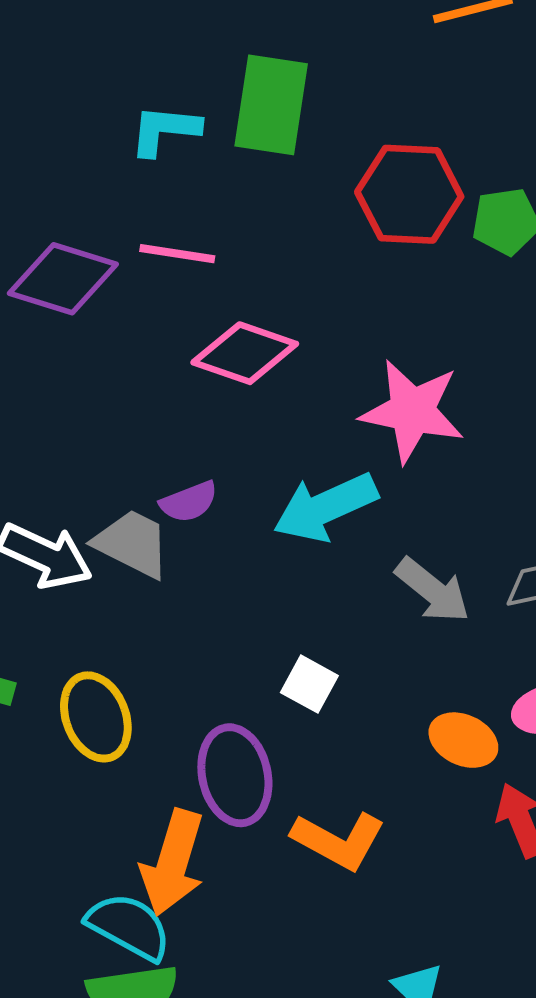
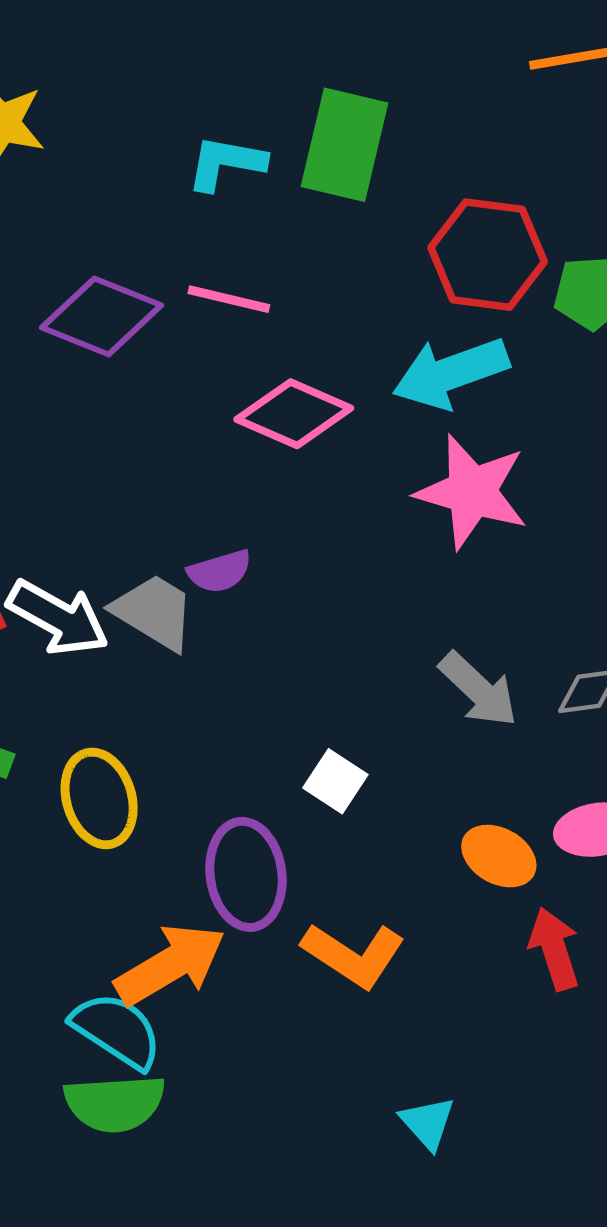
cyan arrow: (325, 507) -> (451, 373), moved
orange arrow: (173, 863) -> (170, 965), turned -142

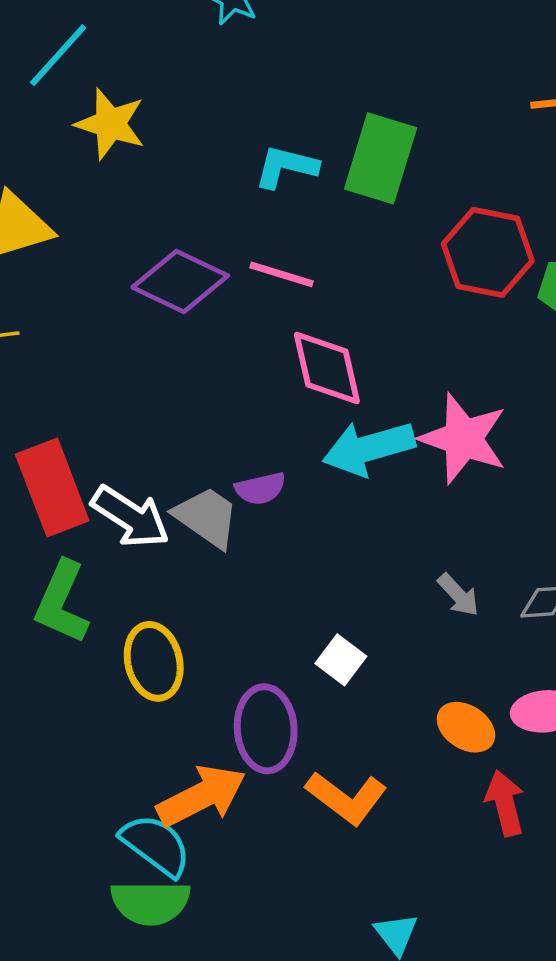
cyan arrow: (451, 373) -> (369, 448), moved
pink diamond: (294, 414) -> (327, 368), turned 50
gray arrow: (478, 690) -> (458, 595), size x0.7

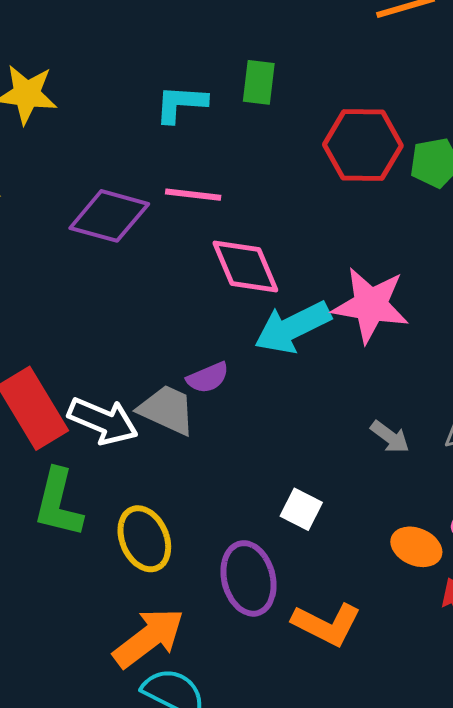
green rectangle: (381, 158) -> (259, 82), size x0.6
orange arrow: (201, 796) -> (149, 638), moved

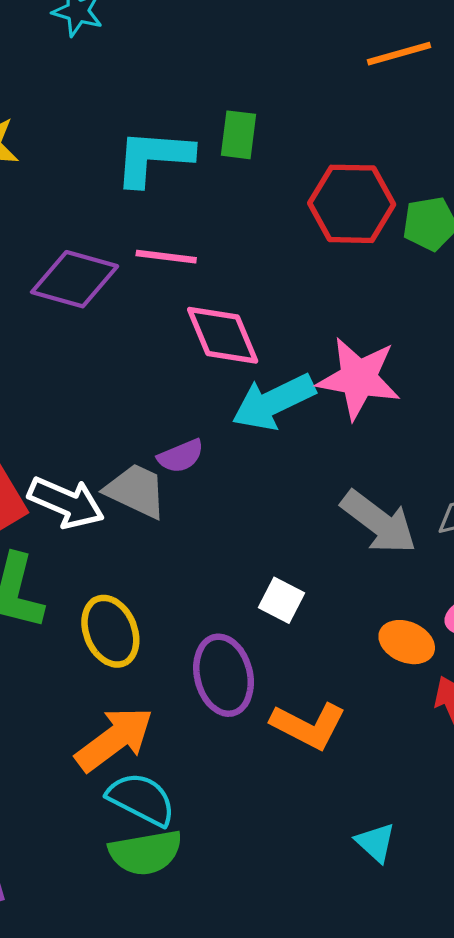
cyan L-shape: (181, 104) -> (153, 157), size x1.4
gray arrow: (390, 437) -> (379, 522), size x1.8

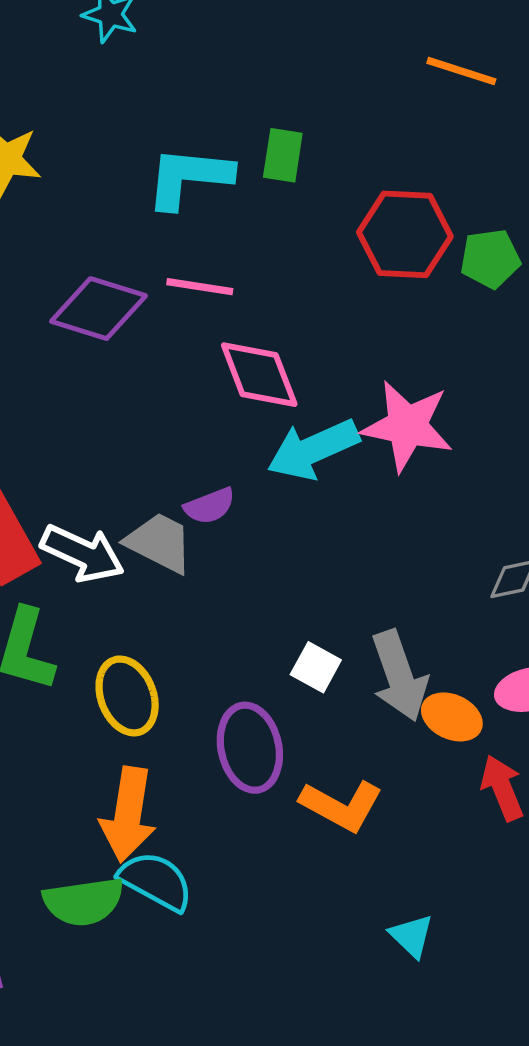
orange line: (399, 54) -> (461, 71), turned 32
gray arrow: (379, 522) -> (399, 676), moved, turned 32
orange arrow: (114, 739) -> (128, 814), turned 134
green semicircle: (146, 853) -> (83, 902), moved

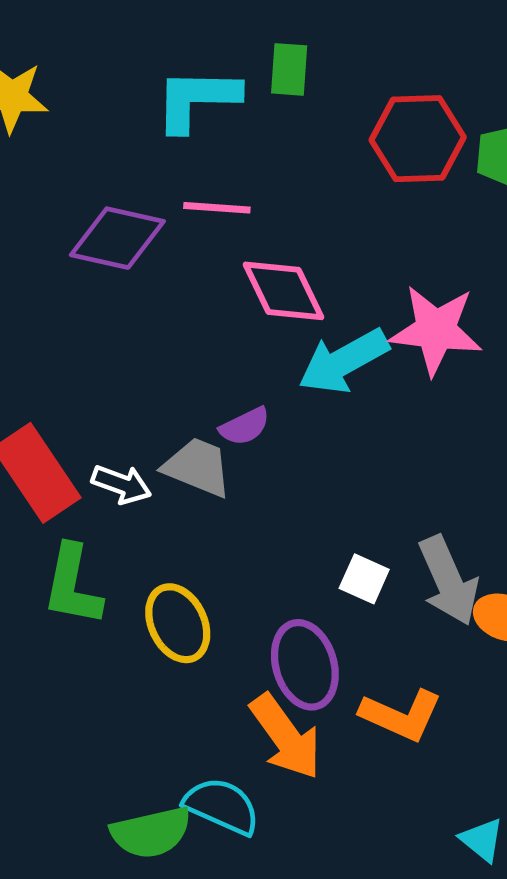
white arrow: (82, 553) -> (121, 484), size x0.7
orange arrow: (128, 814) -> (286, 737), moved, turned -40

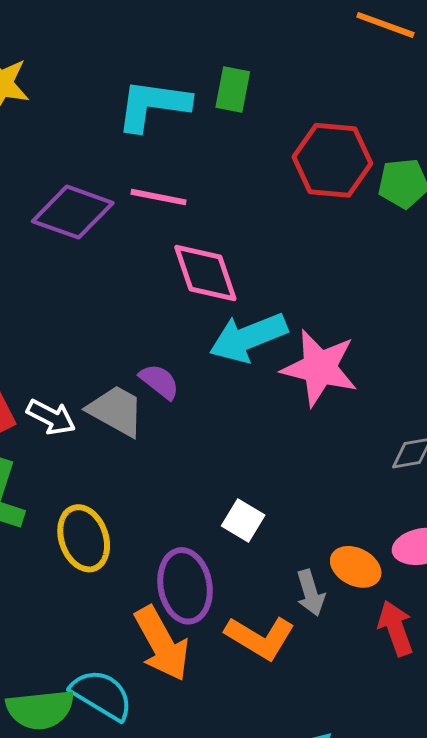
pink star: (436, 330) -> (320, 368), moved
purple semicircle: (245, 426) -> (159, 382), turned -123
gray arrow: (448, 581) -> (310, 593), moved, size x0.6

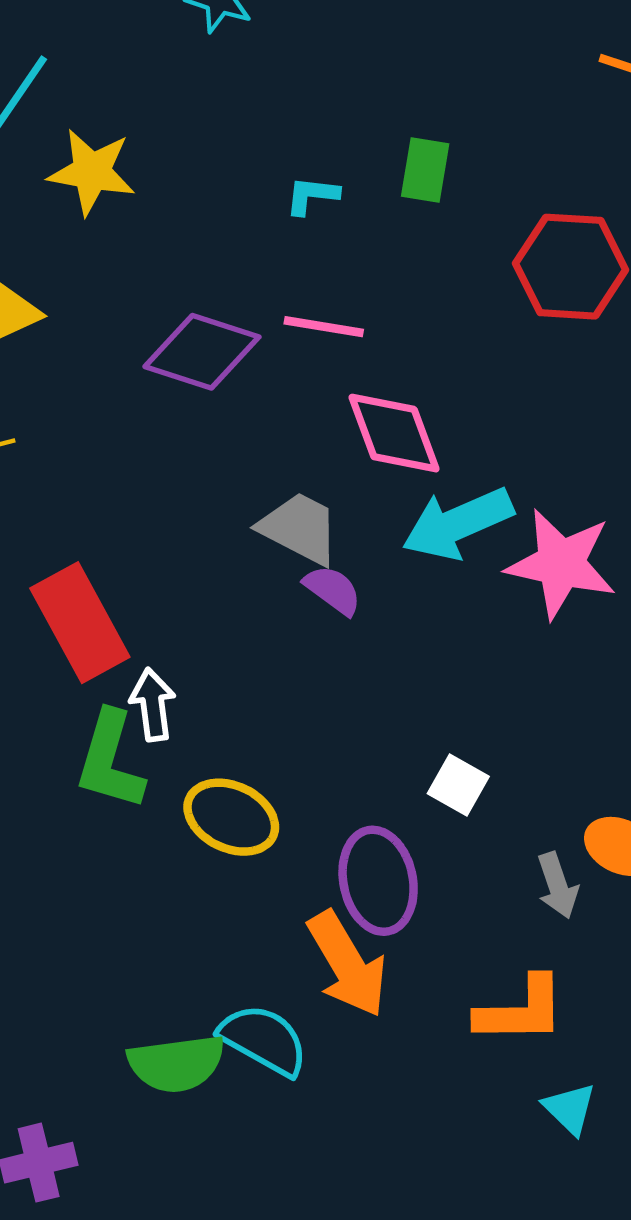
cyan L-shape: (153, 105) -> (312, 195), size x0.5
gray trapezoid: (116, 411) -> (299, 528), moved
white arrow: (51, 417) -> (153, 705), moved, turned -123
yellow ellipse: (84, 538) -> (231, 817), turned -44
orange L-shape: (260, 638) -> (521, 1010), moved, turned -30

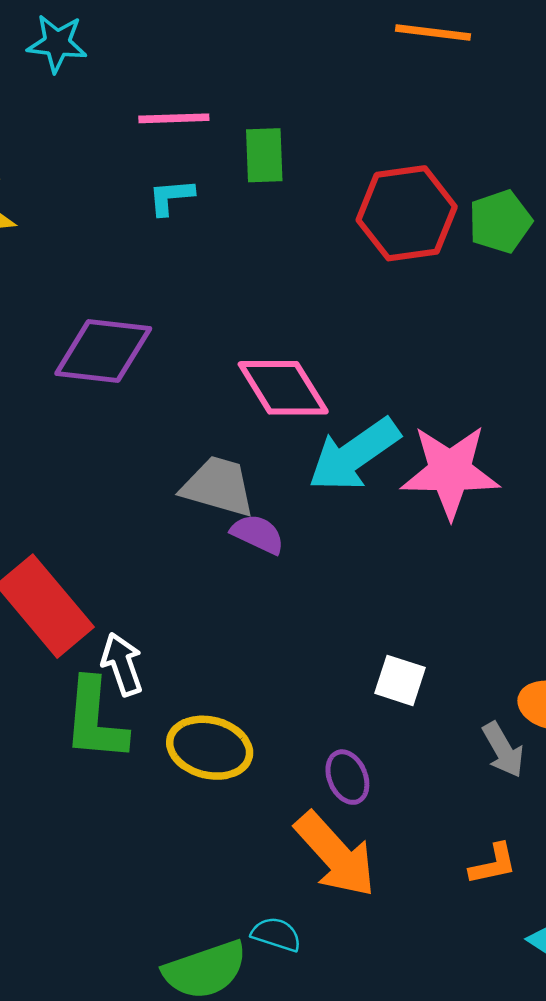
pink line: (324, 327) -> (174, 118), moved
purple ellipse: (378, 881) -> (347, 777), size x0.6
orange L-shape: (521, 1010) -> (493, 864), size x0.6
cyan semicircle: (264, 1040) -> (276, 934), size x0.6

